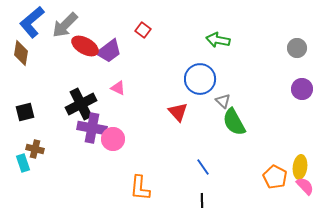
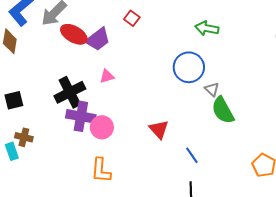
pink triangle: (118, 88) -> (107, 76), turned -42
red triangle: (178, 112) -> (159, 129), moved
orange L-shape: (140, 188) -> (101, 170), moved

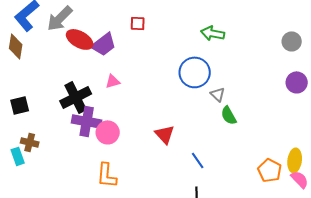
red square: (132, 18) -> (138, 23), turned -35
green semicircle: (223, 110) -> (229, 115), size x0.7

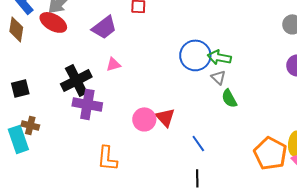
green arrow: (213, 33) -> (219, 57), moved
red ellipse: (80, 39) -> (53, 22), moved
pink circle: (108, 132) -> (144, 119), moved
cyan rectangle: (18, 156) -> (18, 139), size x1.5
orange pentagon: (270, 170) -> (270, 153), size x1.4

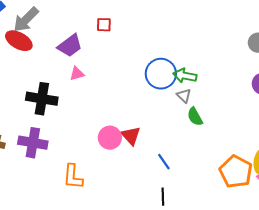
pink triangle: (113, 64) -> (77, 74), moved
black cross: (76, 80) -> (42, 99), turned 36
purple cross: (87, 104) -> (33, 143), moved

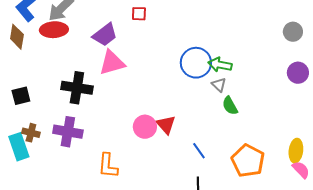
red ellipse: (19, 41) -> (54, 30), turned -32
pink triangle: (77, 74) -> (112, 63), size x1.8
orange pentagon: (236, 172) -> (248, 161), moved

